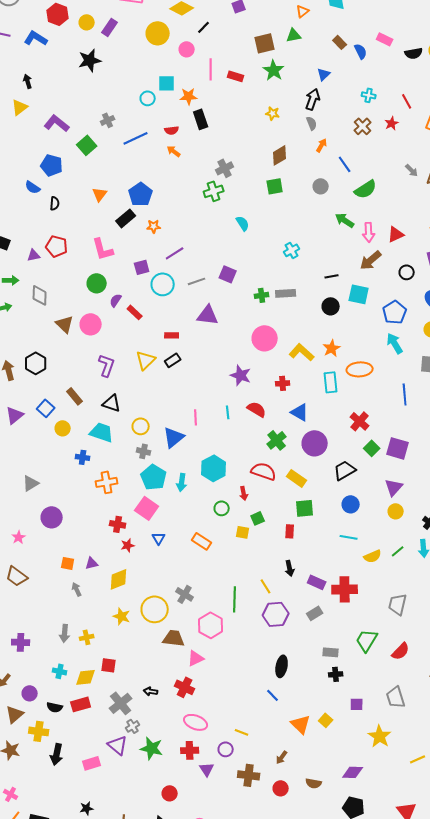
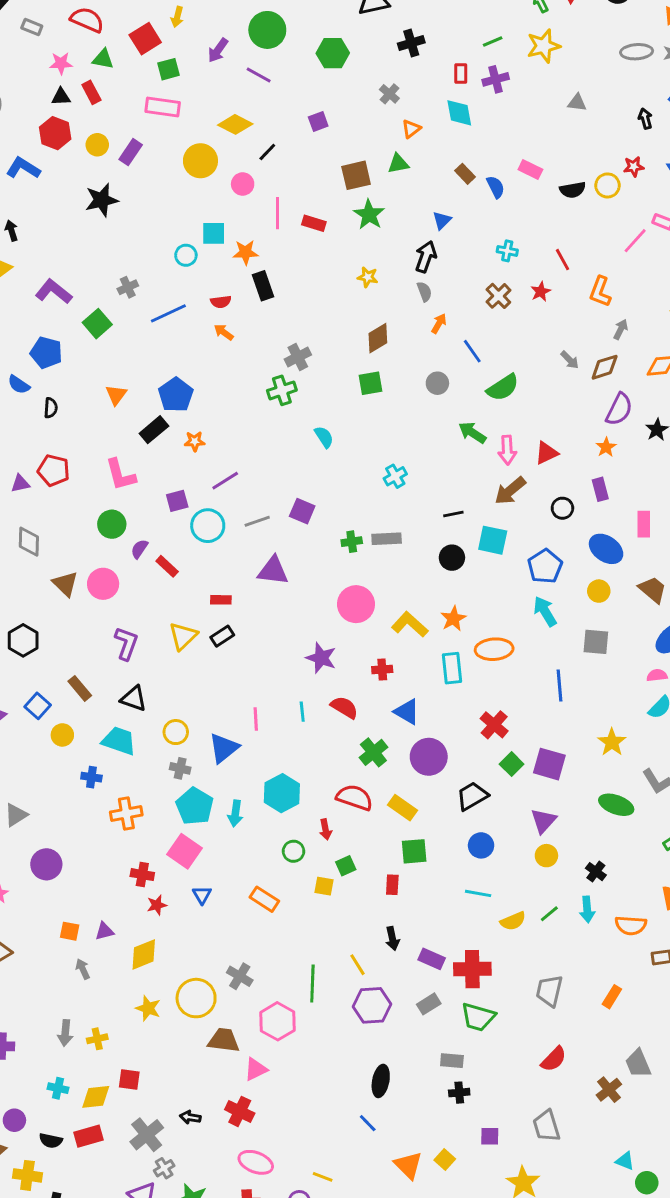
green trapezoid: (367, 640) -> (478, 1017), moved, turned -105

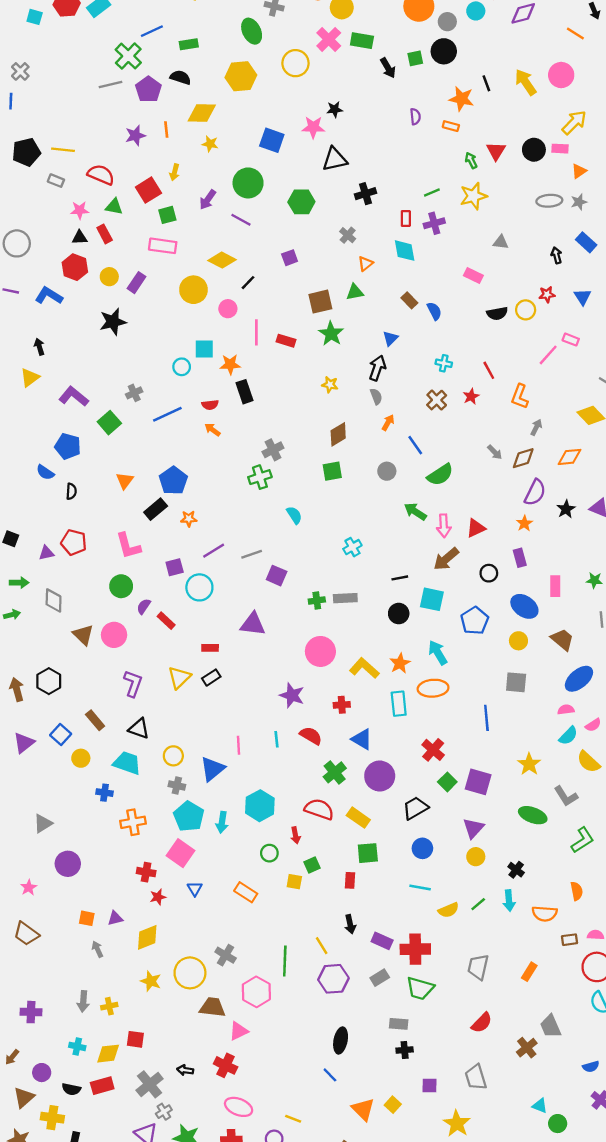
pink rectangle: (530, 169) -> (473, 275), moved
gray line: (257, 521) -> (252, 554), moved
cyan arrow: (545, 611) -> (438, 653), moved

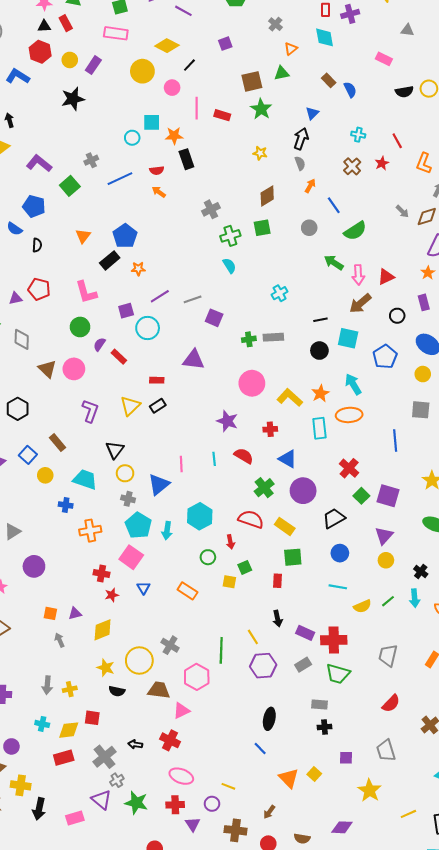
green cross: (260, 477) -> (230, 236), moved
black triangle: (139, 729) -> (115, 450), moved, turned 48
black semicircle: (71, 1089) -> (117, 691), moved

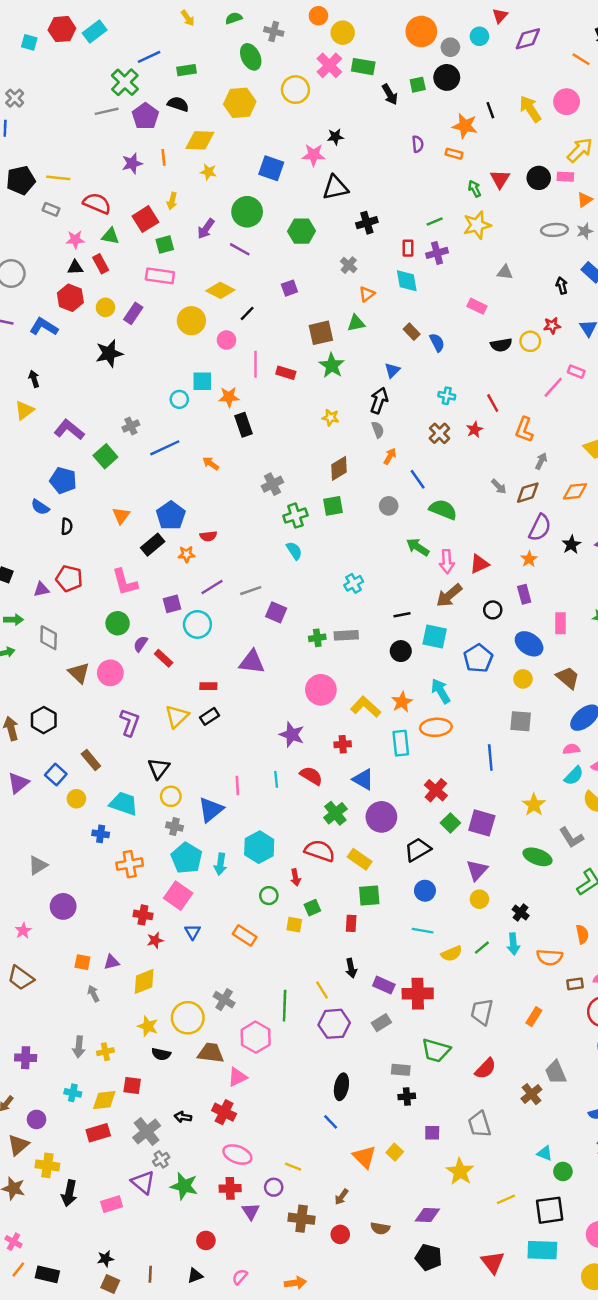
red semicircle: (157, 170) -> (208, 536), moved
green semicircle: (355, 231) -> (443, 509), turned -125
green trapezoid: (338, 674) -> (436, 1050), moved

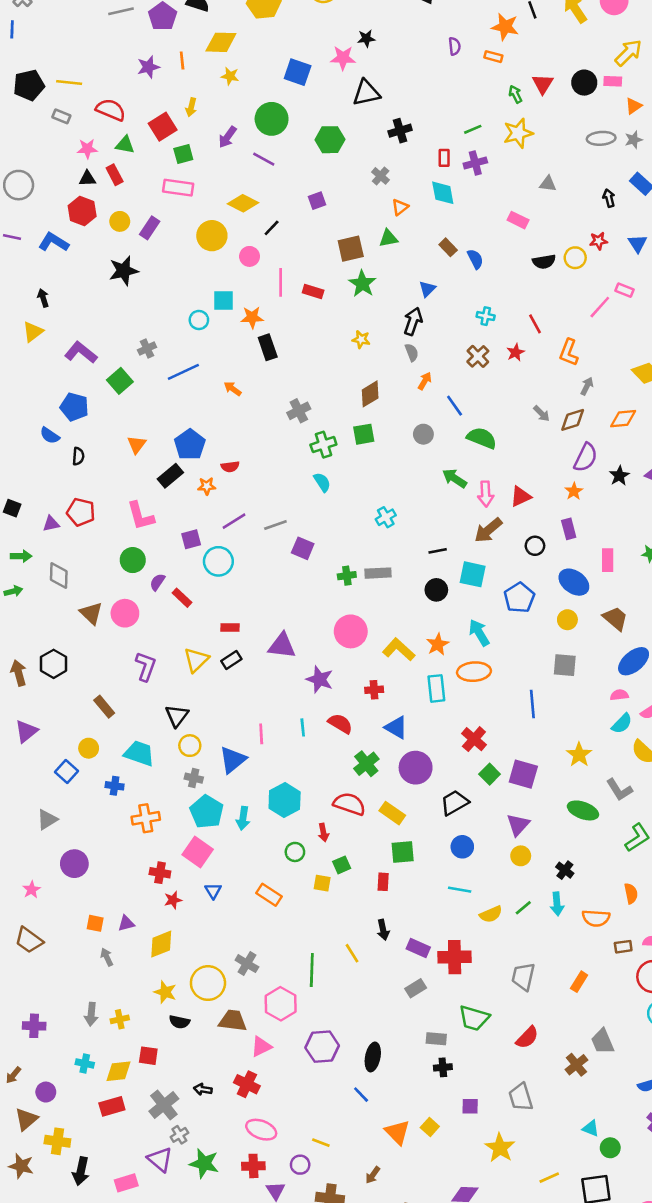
purple triangle: (252, 662) -> (282, 646), moved
blue square: (56, 775) -> (67, 772), moved
purple hexagon: (334, 1024) -> (322, 1047), moved

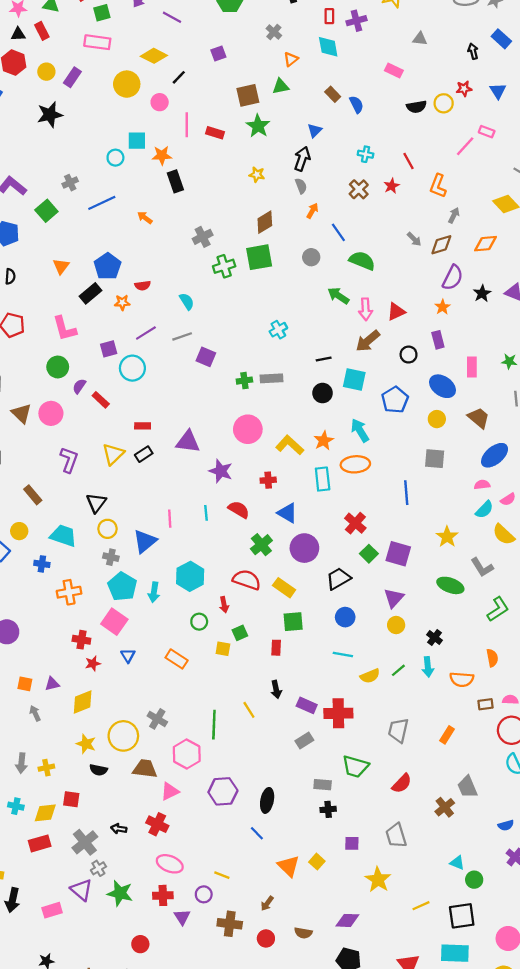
green square: (364, 434) -> (259, 257), size x1.4
cyan semicircle: (322, 482) -> (187, 301), moved

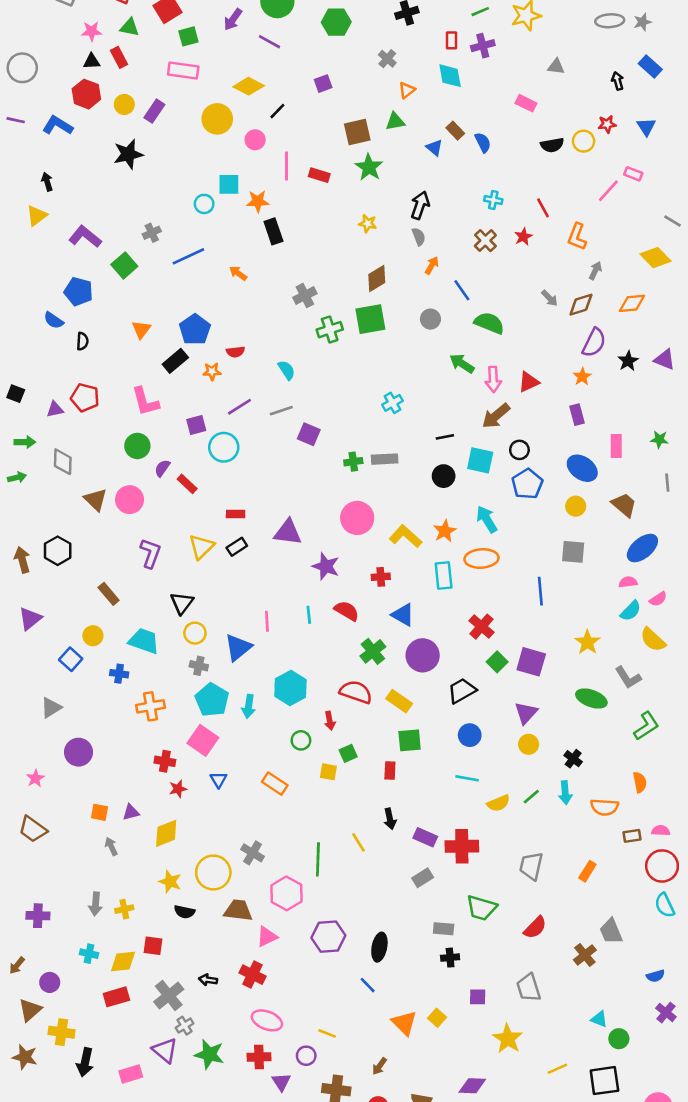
blue triangle: (315, 130) -> (434, 148), moved, turned -35
black circle: (409, 355) -> (519, 450), moved

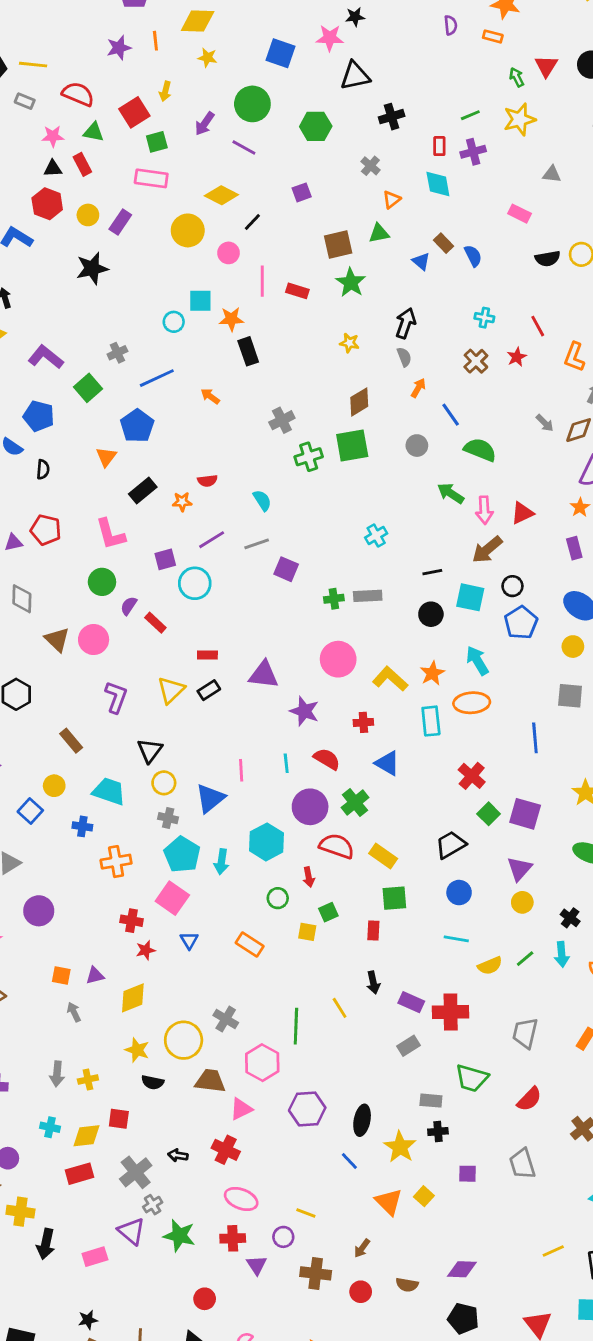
blue pentagon: (195, 330) -> (137, 426), moved
purple circle: (423, 655) -> (310, 807), moved
yellow star: (508, 1039) -> (400, 1147), moved

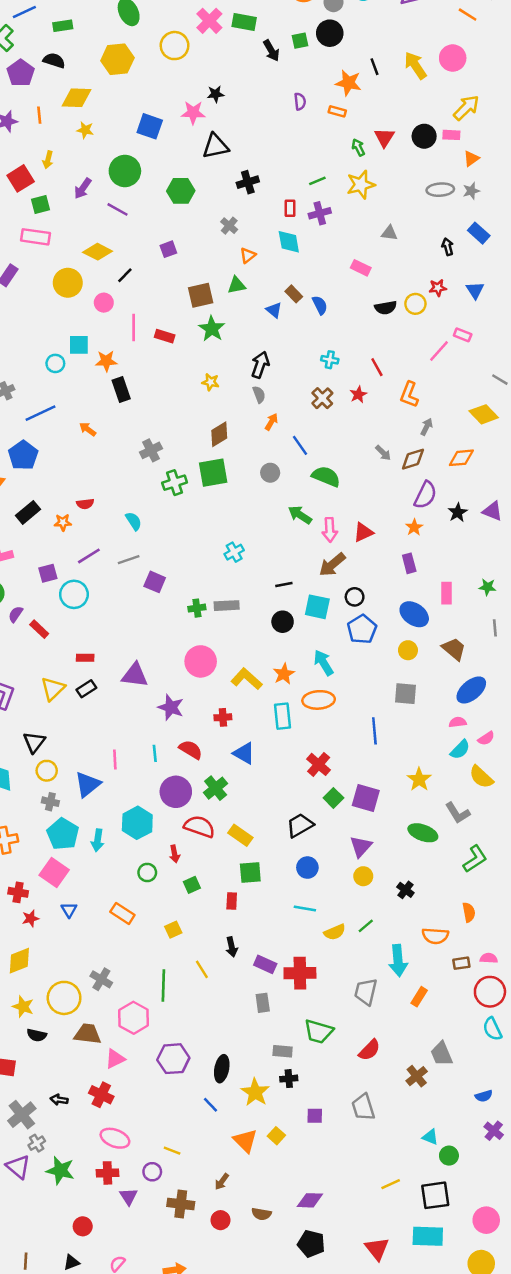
yellow square: (307, 932) -> (173, 930), moved, turned -35
cyan arrow: (562, 954) -> (398, 961), moved, size x1.4
gray rectangle: (408, 1046) -> (263, 1003), turned -66

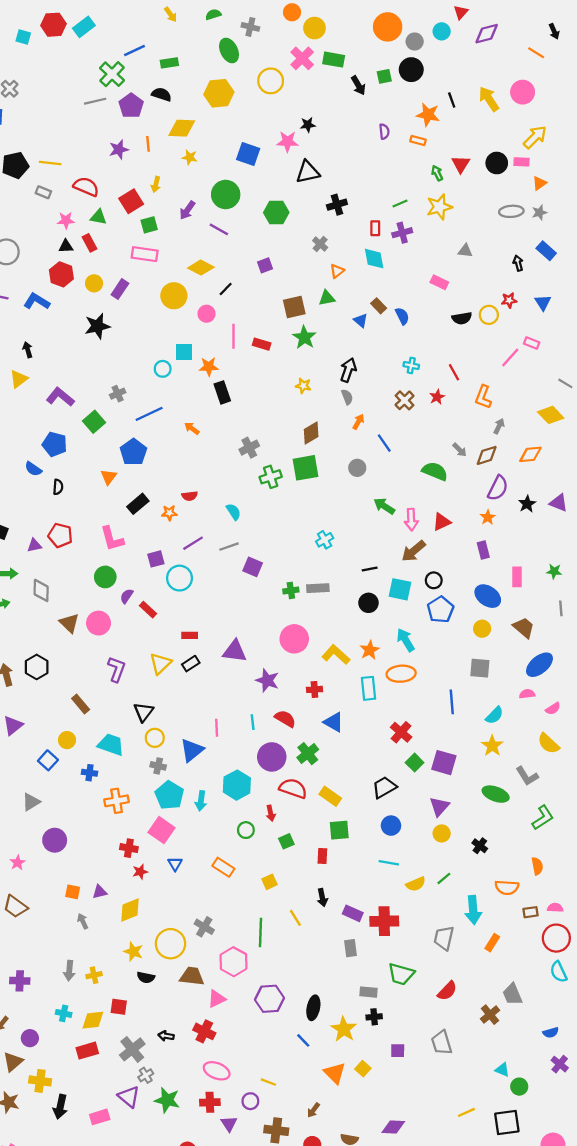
green semicircle: (326, 476) -> (435, 471), moved
cyan semicircle: (460, 750) -> (494, 715), moved

